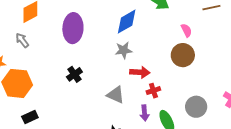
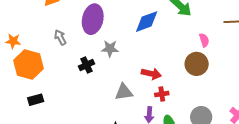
gray arrow: (22, 40) -> (60, 37), moved
gray star: (124, 50) -> (110, 49), moved
gray triangle: (116, 95) -> (124, 92), turned -42

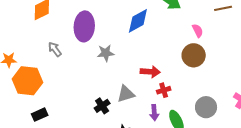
black cross: (86, 65) -> (102, 106), moved

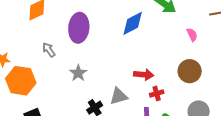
gray star: (106, 53) -> (78, 73), moved, turned -30
brown circle: (194, 55) -> (190, 71), moved

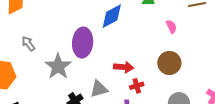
purple ellipse: (79, 28) -> (83, 43), moved
gray star: (78, 73) -> (58, 66), size x1.5

